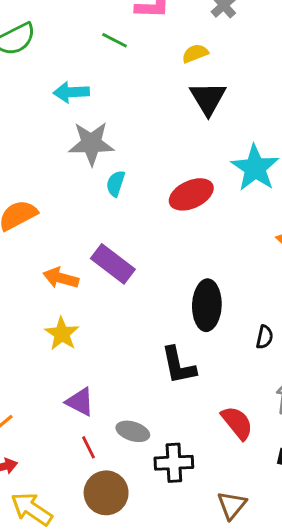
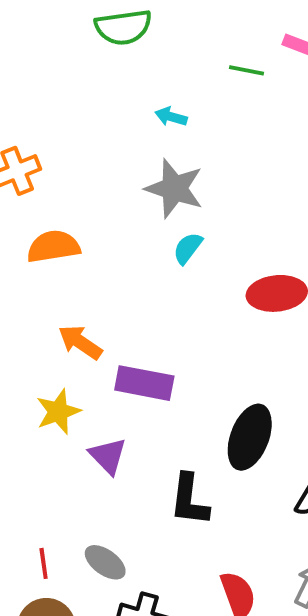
green line: (115, 40) -> (246, 70), turned -35
cyan arrow: (71, 92) -> (171, 117), size x0.7
purple rectangle: (113, 264) -> (144, 383), moved, turned -45
purple triangle: (80, 402) -> (108, 456), moved

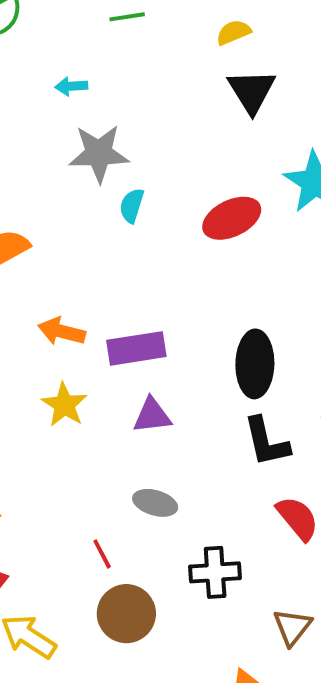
purple triangle: (108, 456) -> (152, 416), moved, turned -33
black L-shape: (189, 500) -> (266, 442), moved
gray ellipse: (105, 562) -> (155, 503), moved

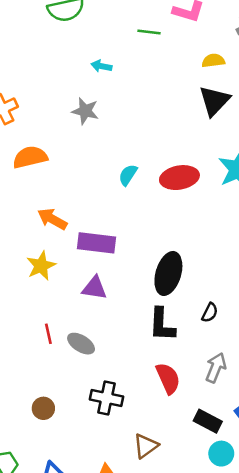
gray star: (99, 153) -> (85, 111), moved, size x0.7
cyan semicircle: (132, 206) -> (128, 175), moved
red line: (102, 554) -> (48, 334), moved
brown circle: (126, 614) -> (43, 408), size x0.6

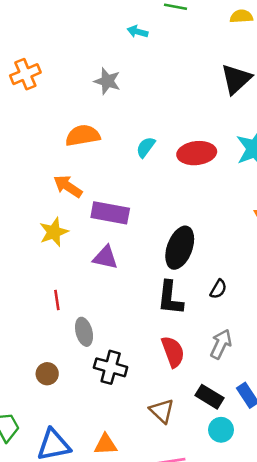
yellow semicircle: (213, 61) -> (241, 16), moved
cyan arrow: (101, 66) -> (138, 32), moved
orange semicircle: (30, 157) -> (83, 136), moved
gray ellipse: (81, 344) -> (84, 332), moved, turned 40
brown triangle: (146, 446) -> (162, 411), moved, turned -44

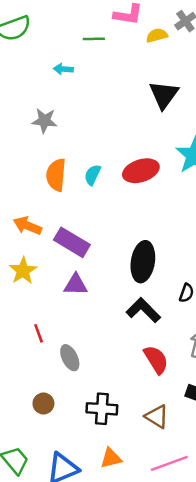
orange semicircle: (83, 136) -> (56, 175), moved, turned -64
purple rectangle: (110, 213) -> (72, 242), turned 32
black L-shape: (170, 298) -> (143, 310), turned 140
black cross: (111, 367) -> (102, 409), moved

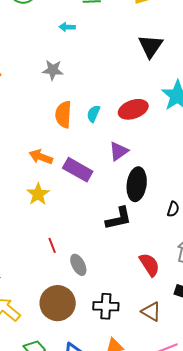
purple triangle: (76, 285) -> (119, 151), moved, turned -35
black L-shape: (143, 310) -> (119, 218), moved, turned 124
brown circle: (43, 404) -> (58, 303), size x2.0

